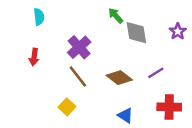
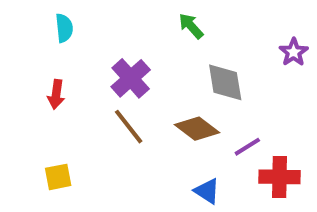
gray diamond: (136, 33) -> (225, 82), moved
purple line: (156, 73) -> (247, 147), moved
yellow square: (67, 107) -> (58, 177), moved, turned 35

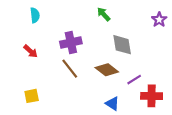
purple star: (294, 52) -> (159, 20), moved
purple cross: (131, 78) -> (71, 42), turned 30
red arrow: (56, 94) -> (31, 51), turned -56

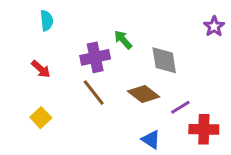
green arrow: (104, 14) -> (123, 40), moved
yellow square: (32, 96) -> (41, 118), moved, turned -32

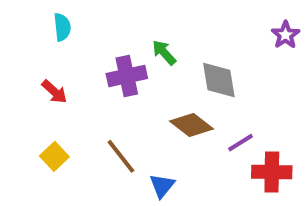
brown line: (94, 93) -> (121, 156), moved
blue triangle: (151, 140) -> (162, 186), moved, turned 36

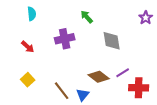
green arrow: (164, 53) -> (87, 17), moved
brown diamond: (191, 125) -> (99, 77), moved
brown line: (121, 156) -> (62, 91), moved

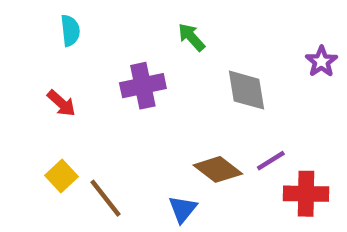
purple star: (146, 18) -> (321, 61), moved
brown line: (62, 91) -> (105, 198), moved

